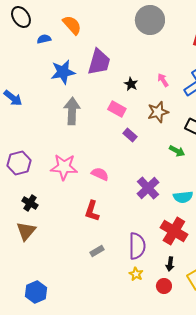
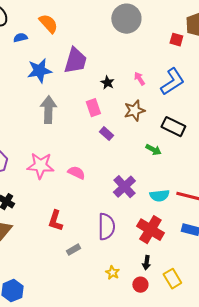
pink rectangle: (117, 109) -> (93, 108), turned 42
red L-shape: (92, 211) -> (55, 221), moved
purple semicircle: (137, 246) -> (106, 227), moved

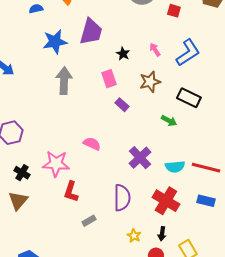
red square: (176, 40) -> (174, 11), moved
pink star: (40, 166) -> (56, 164), moved
yellow star: (112, 273) -> (134, 236), moved

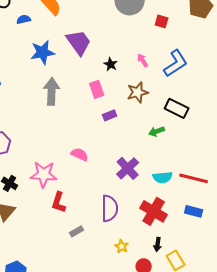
purple trapezoid: (91, 32) -> (79, 42), turned -52
purple rectangle: (122, 105) -> (110, 115), turned -64
green arrow: (169, 121) -> (157, 131), turned 133
black arrow: (162, 234) -> (158, 244), moved

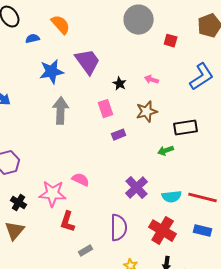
pink arrow: (143, 60) -> (152, 80), turned -40
blue L-shape: (176, 63) -> (202, 77), moved
black rectangle: (177, 108) -> (186, 128), turned -35
pink semicircle: (80, 154) -> (81, 180), moved

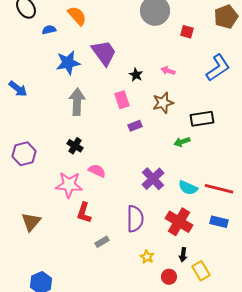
cyan semicircle: (172, 197) -> (188, 188), turned 30
black cross: (19, 203) -> (75, 146), moved

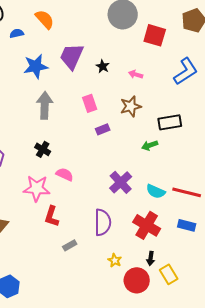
red square: (187, 32) -> (155, 35), size x1.6
purple trapezoid: (104, 53) -> (72, 56), turned -120
black star: (136, 75) -> (103, 66), moved
red circle: (169, 277) -> (137, 280), size x1.6

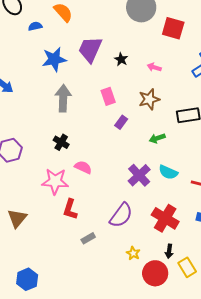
purple rectangle: (103, 129) -> (121, 122), turned -32
green arrow: (150, 145) -> (157, 138), moved
cyan semicircle: (156, 191) -> (168, 172), moved
purple semicircle: (103, 222) -> (121, 215), turned 36

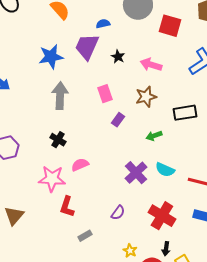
blue semicircle: (35, 26) -> (103, 24), moved
pink arrow: (154, 67) -> (151, 65), size x1.5
pink semicircle: (83, 167) -> (80, 165), turned -48
purple semicircle: (121, 215) -> (118, 213), size x0.6

